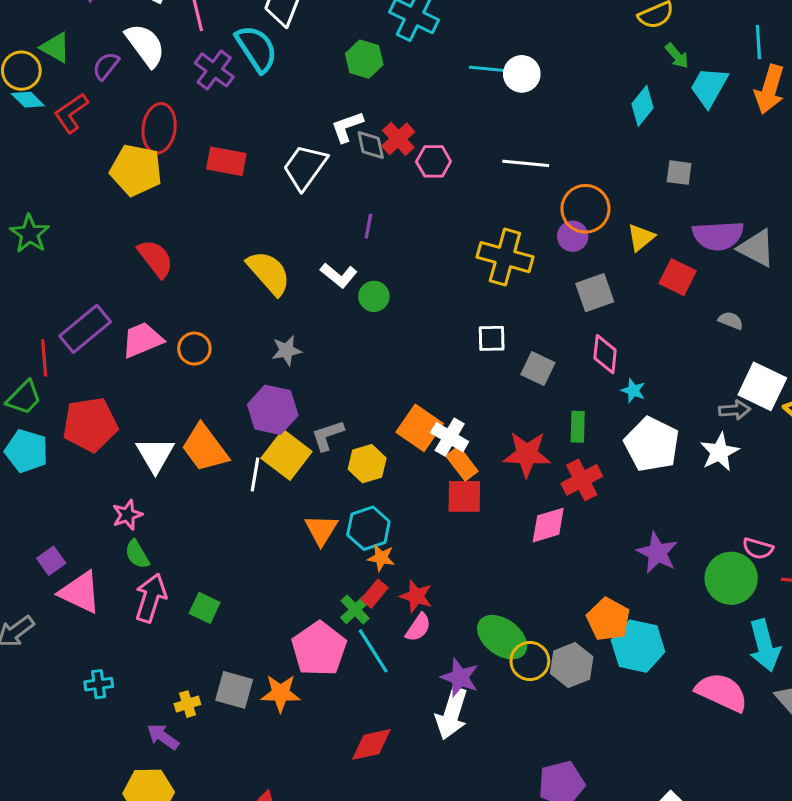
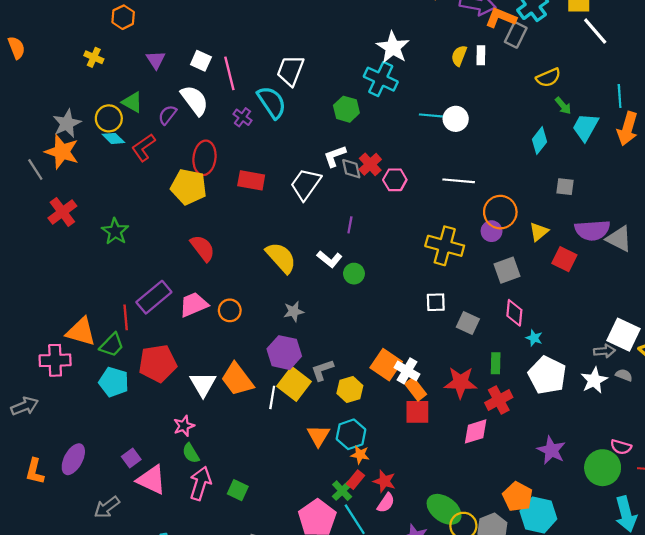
purple cross: (214, 70) -> (242, 117), size x0.7
gray semicircle: (731, 320) -> (624, 375), moved

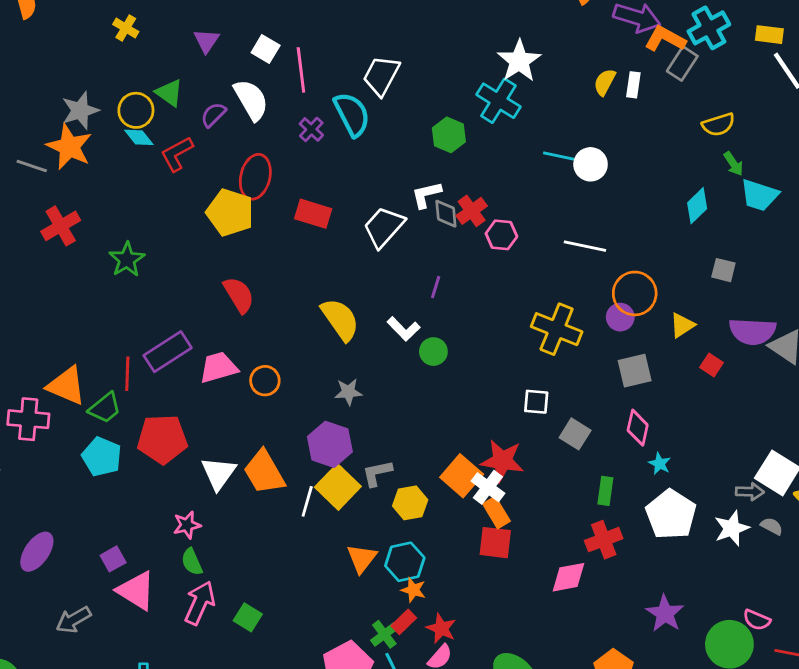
cyan trapezoid: (585, 127) -> (759, 195), turned -108
gray line: (35, 169) -> (32, 166), turned -45
red square: (564, 259) -> (711, 365), size x0.7
red star: (461, 382) -> (502, 461), moved

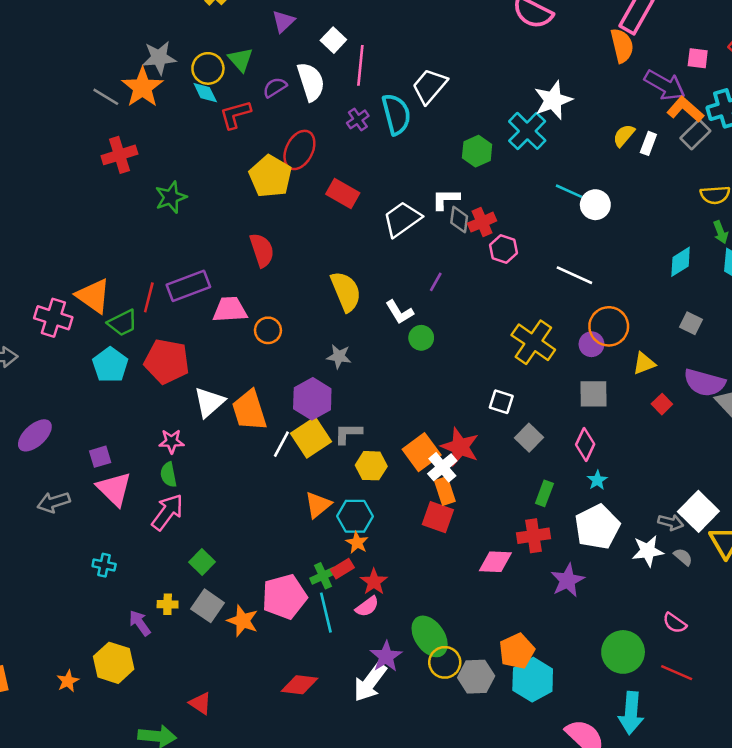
purple star: (665, 613) -> (568, 580), moved
green square: (248, 617) -> (202, 562), moved
pink semicircle: (757, 620) -> (675, 623), moved

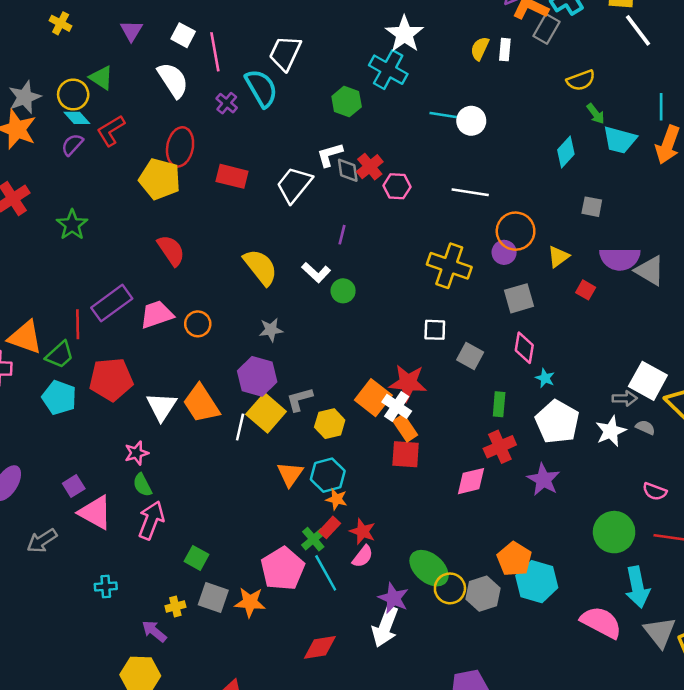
purple semicircle: (275, 87) -> (72, 145), moved

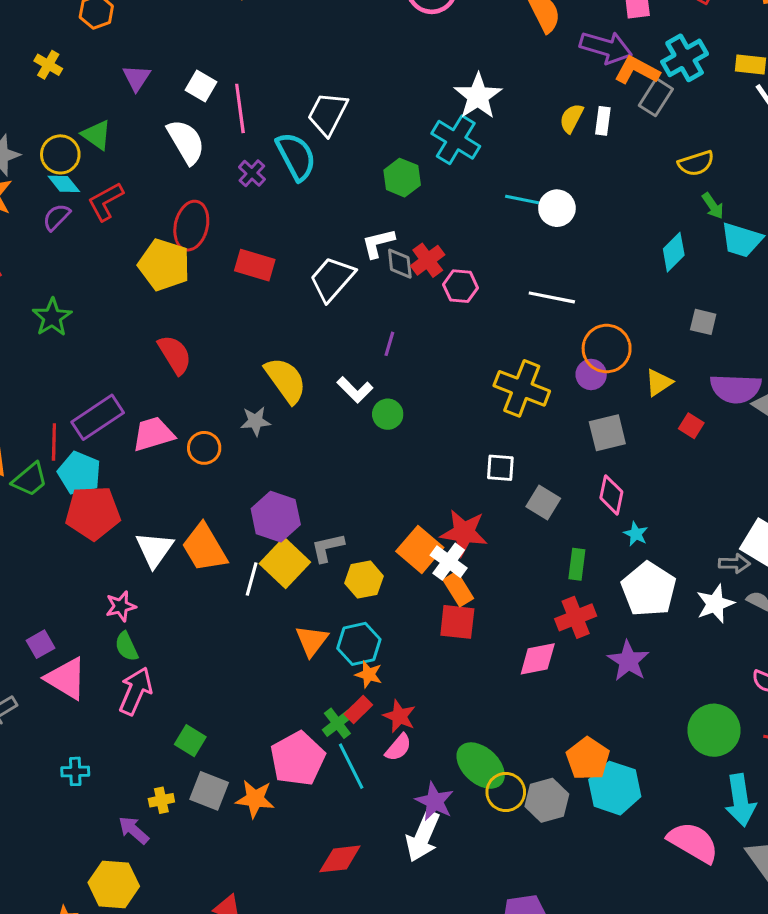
gray star: (271, 330) -> (255, 421), moved
cyan pentagon: (59, 397) -> (79, 473), moved

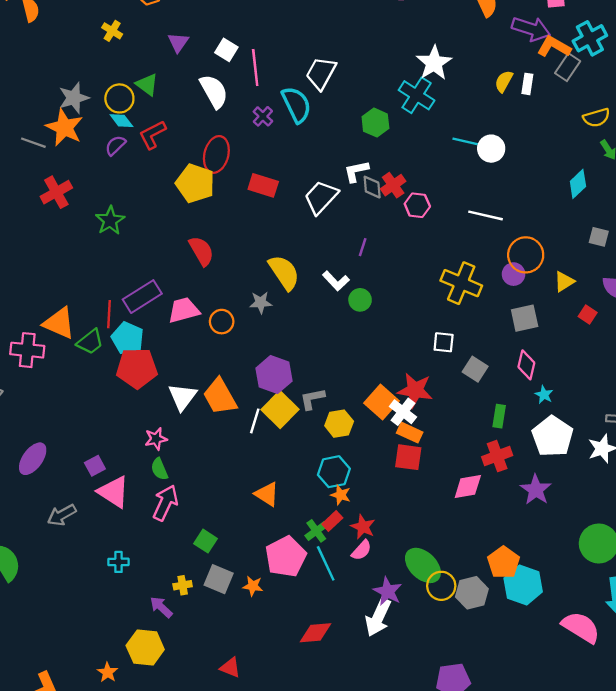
orange rectangle: (458, 589) -> (410, 433), turned -35
orange triangle: (312, 641) -> (267, 494), moved, turned -36
orange star: (255, 799) -> (253, 586), size x0.7

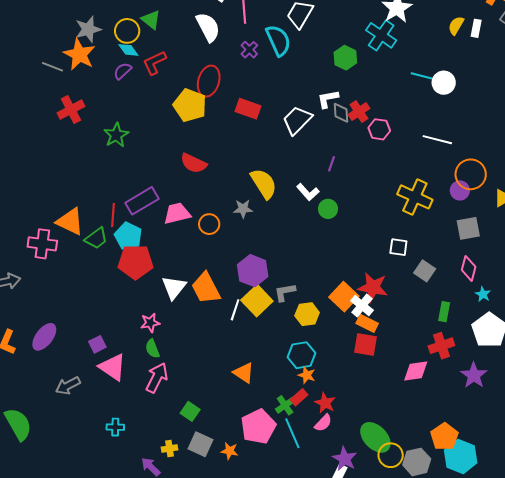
red semicircle: (201, 251) -> (194, 163), turned 144

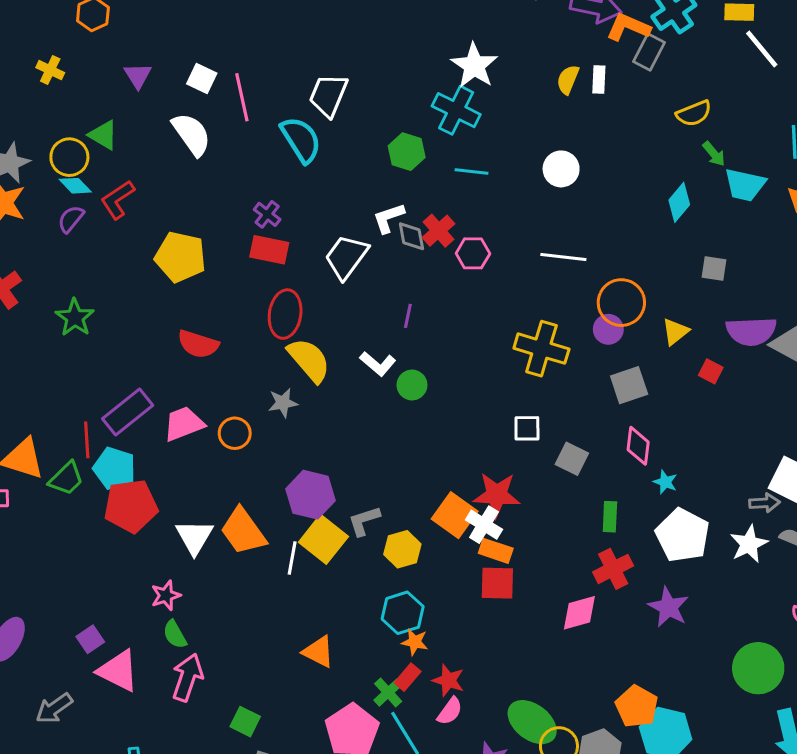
purple cross: (249, 50) -> (267, 214), moved
cyan line: (422, 76) -> (472, 171), moved
red ellipse: (209, 81) -> (285, 314), moved

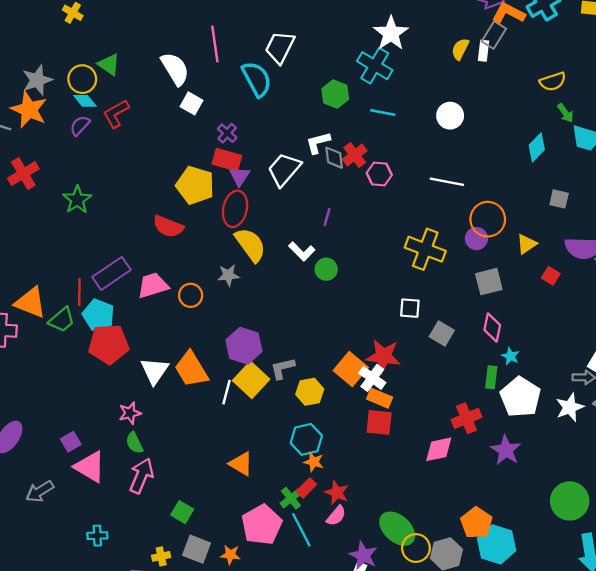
gray rectangle: (649, 52) -> (494, 35), moved
purple triangle: (138, 76) -> (240, 176), moved
white square: (202, 78) -> (191, 103), moved
yellow pentagon: (180, 257) -> (195, 185), moved
green rectangle: (610, 517) -> (491, 377), moved

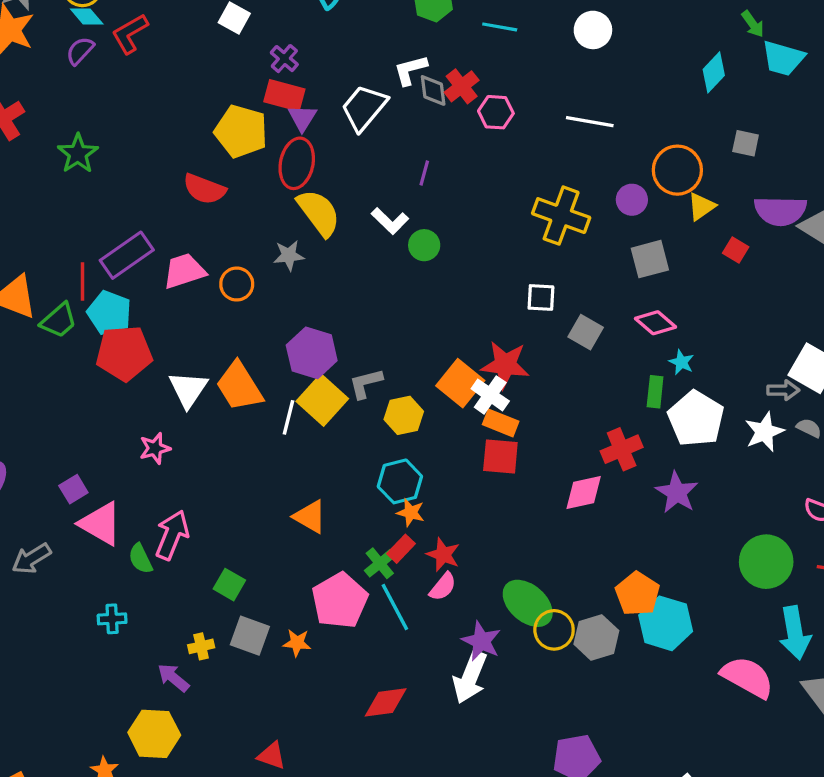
orange circle: (488, 219) -> (677, 170), moved
pink diamond: (492, 327) -> (655, 323), turned -60
green semicircle: (134, 443) -> (140, 559), moved

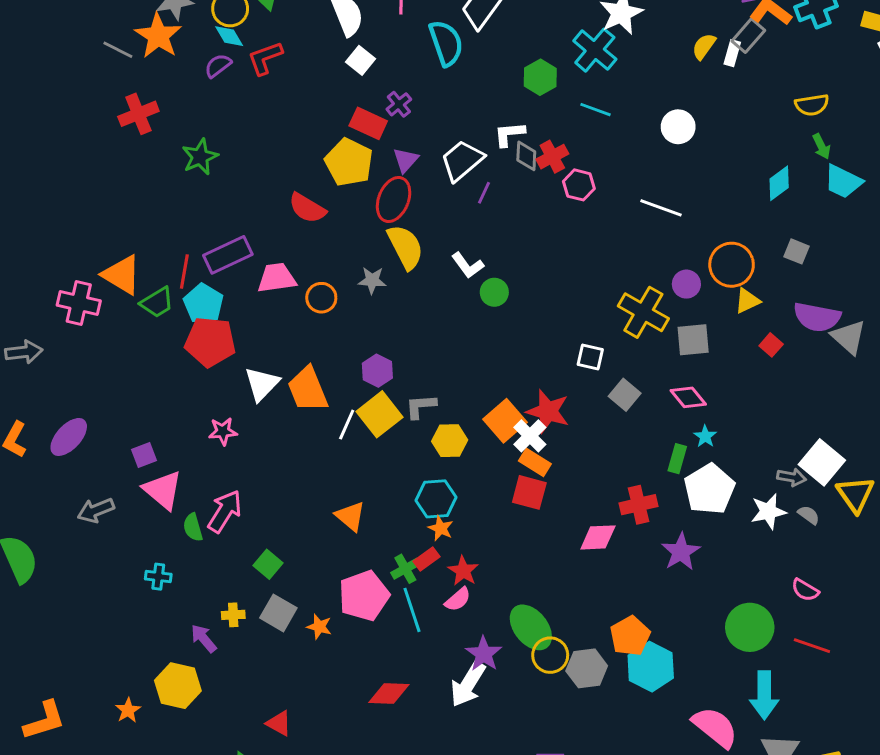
red rectangle: (284, 95) -> (368, 123), moved
purple line: (424, 173) -> (484, 193), moved
yellow cross: (561, 216) -> (643, 312), moved
purple hexagon: (312, 353) -> (377, 371), size x0.7

